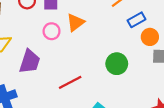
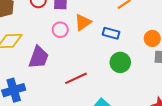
blue rectangle: (137, 20) -> (111, 33), moved, turned 42

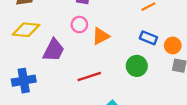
orange triangle: (83, 22) -> (101, 36), moved
blue rectangle: (111, 33) -> (148, 38), moved

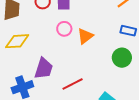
purple trapezoid: (54, 50) -> (44, 69), moved
red line: (89, 76) -> (73, 84), moved

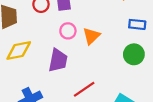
purple trapezoid: (44, 69) -> (58, 60), moved

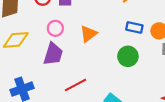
pink circle: (68, 31) -> (55, 28), moved

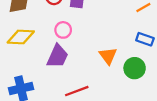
orange triangle: (88, 34) -> (108, 56), moved, turned -36

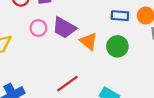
purple trapezoid: (58, 56) -> (64, 28), moved, turned 110

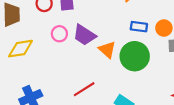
green circle: (117, 46) -> (135, 56), size x1.4

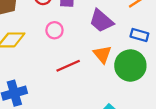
purple trapezoid: (84, 35) -> (101, 21), moved
red line: (84, 89) -> (68, 66), moved

